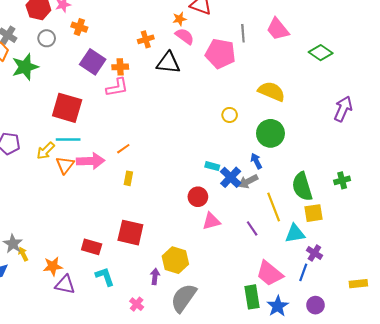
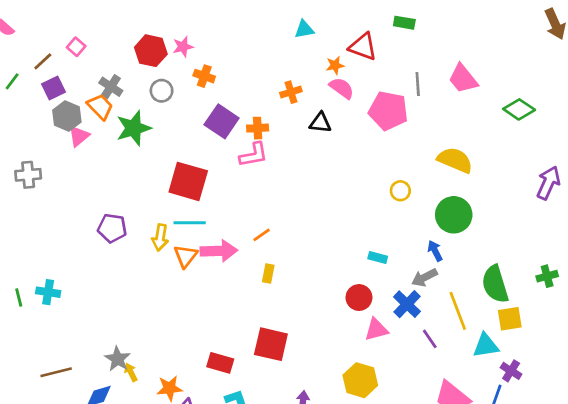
black triangle: (168, 63) -> (320, 123), size x0.7
yellow arrow: (46, 151) -> (160, 237), turned -36
blue cross: (231, 177) -> (407, 304), moved
yellow hexagon: (175, 260) -> (360, 380), moved

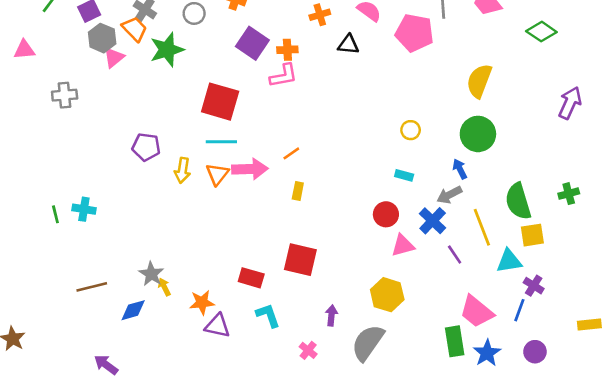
yellow semicircle: (455, 160) -> (479, 81), turned -92
yellow circle: (400, 191) -> (411, 130), moved
yellow arrow: (160, 237) -> (182, 170), moved

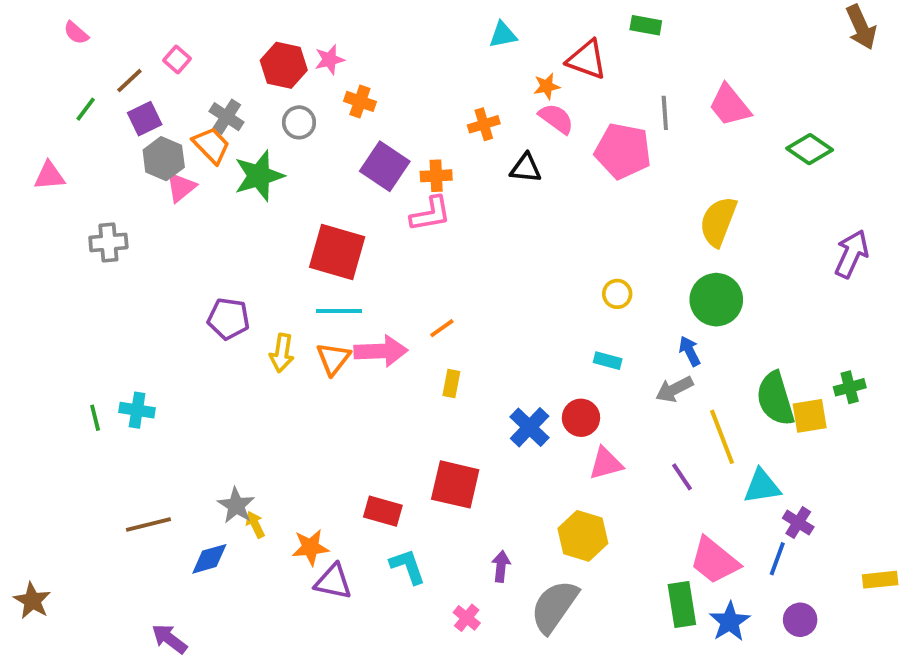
blue cross: (433, 221) -> (530, 427), moved
yellow square: (532, 235) -> (810, 416), moved

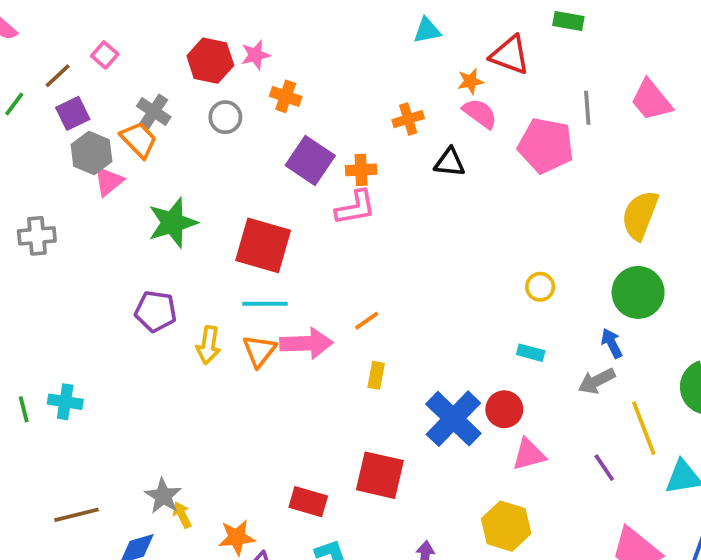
green star: (259, 176) -> (173, 223), moved
blue cross: (530, 427) -> (453, 419), size x1.4

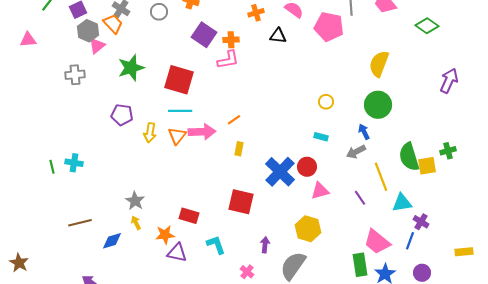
gray cross: (37, 236) -> (75, 75), moved
gray star: (163, 496) -> (135, 201), moved
red rectangle: (308, 502) -> (189, 216), moved

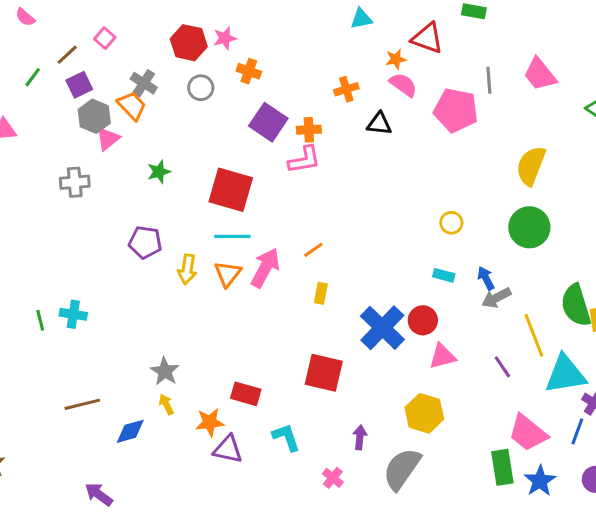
green star: (131, 68) -> (159, 172), size x0.6
pink arrow: (202, 132) -> (265, 268), turned -60
blue arrow: (364, 132) -> (486, 278), moved
cyan triangle: (402, 203) -> (565, 374), size x1.4

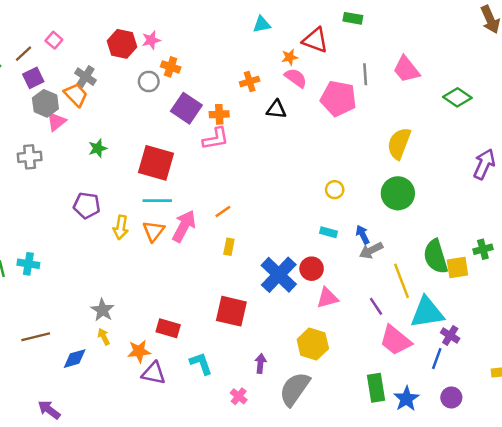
gray circle: (201, 88) -> (149, 81), moved
pink trapezoid: (528, 433) -> (395, 340), moved

